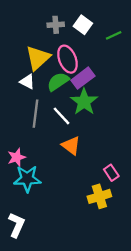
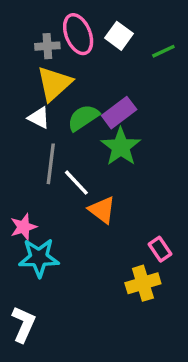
gray cross: (56, 25) -> (47, 46), moved
pink ellipse: (67, 59) -> (78, 34), moved
white line: (62, 116) -> (76, 183), moved

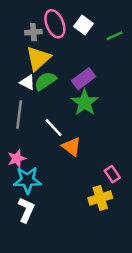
green semicircle: (83, 118) -> (45, 81), moved
gray line: (51, 164) -> (19, 114), moved
white L-shape: (23, 324) -> (26, 210), moved

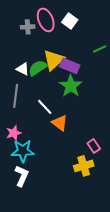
green line: (115, 36) -> (100, 49), moved
yellow triangle: (38, 58) -> (54, 60), moved
purple rectangle: (84, 79) -> (70, 66), turned 60

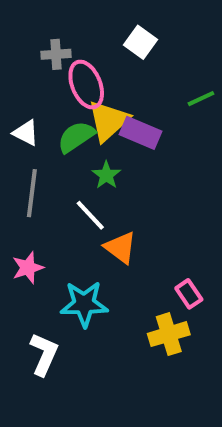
pink ellipse: (46, 20) -> (86, 85), moved
white triangle: (23, 69) -> (26, 133), moved
green star: (71, 86) -> (106, 175), moved, size x0.6
cyan star: (23, 151) -> (84, 304), moved

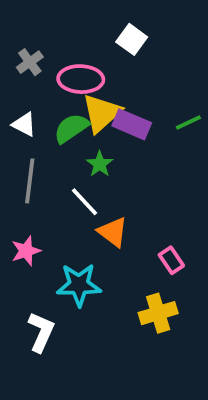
gray cross: (56, 54) -> (30, 62), moved, turned -32
pink ellipse: (86, 85) -> (81, 79), turned -66
green line: (201, 99) -> (188, 122), moved
pink rectangle: (189, 294) -> (171, 260), moved

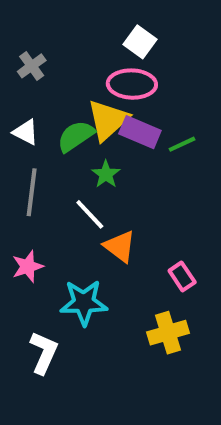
pink ellipse: (81, 79) -> (132, 84), moved
green line: (188, 122) -> (182, 144), moved

